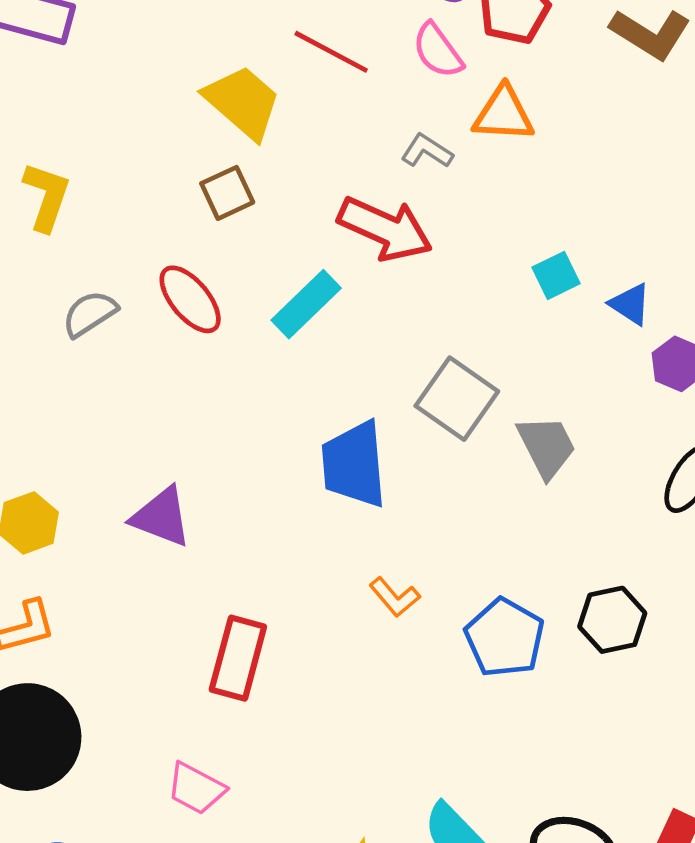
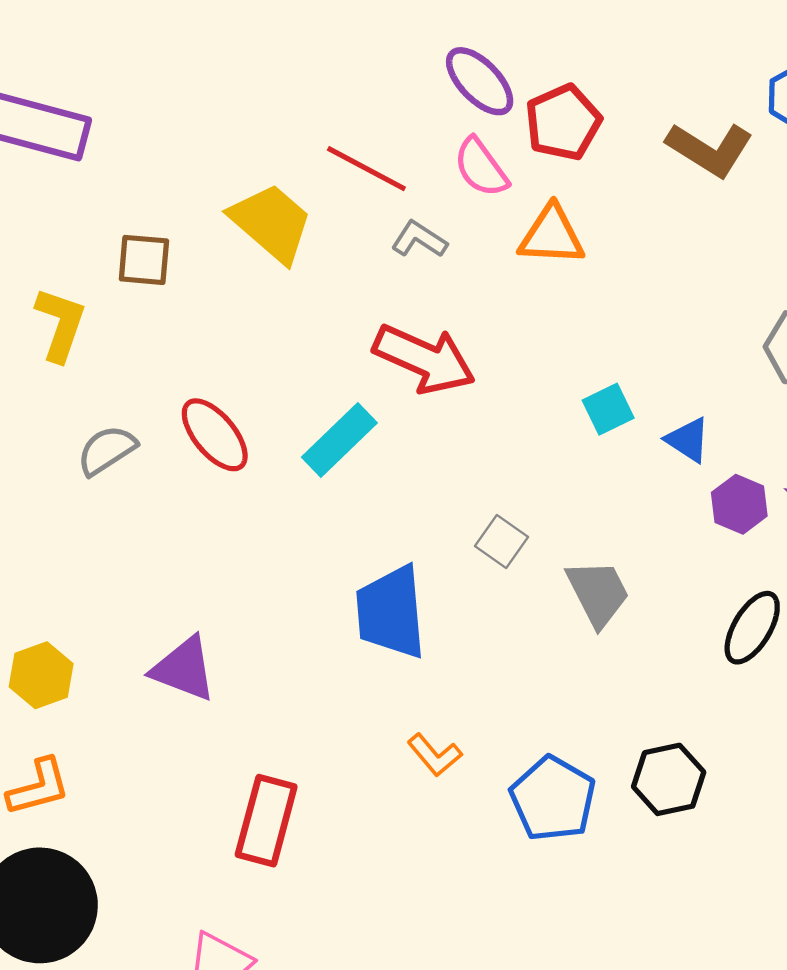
gray L-shape: (427, 151) -> (419, 239), moved
brown square: (227, 193) -> (144, 260), moved, turned 30
gray square: (457, 399) -> (501, 542), size x0.6

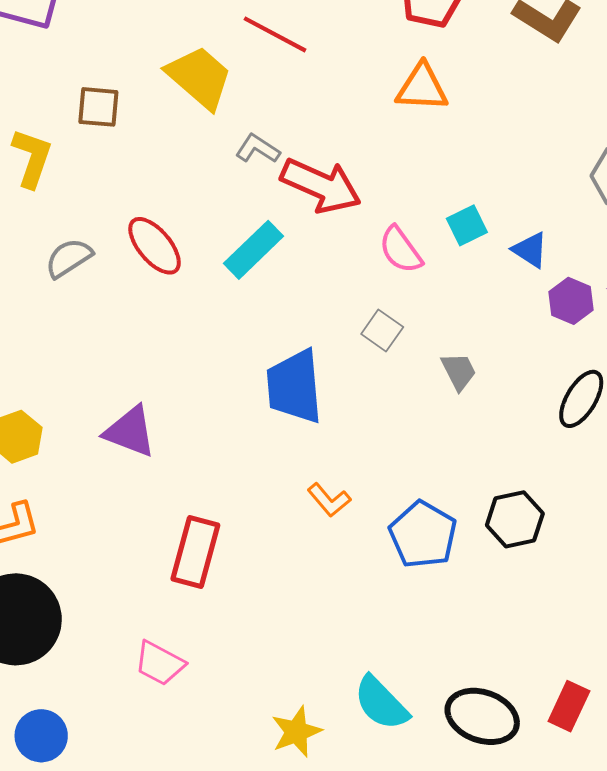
pink semicircle: (481, 167) -> (401, 250), moved
gray L-shape: (419, 239) -> (258, 149), moved
gray trapezoid: (598, 593) -> (459, 371), size x0.7

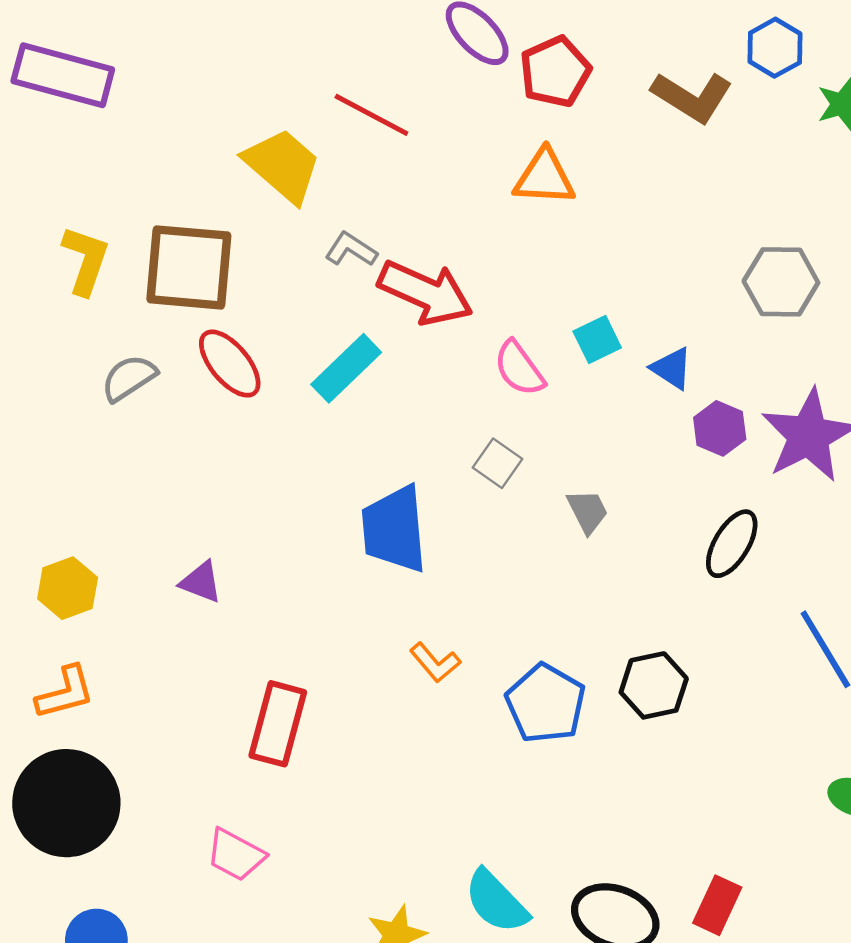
brown square: (98, 107) -> (189, 267), moved, size x1.8
purple triangle: (130, 432) -> (201, 582), size x0.7

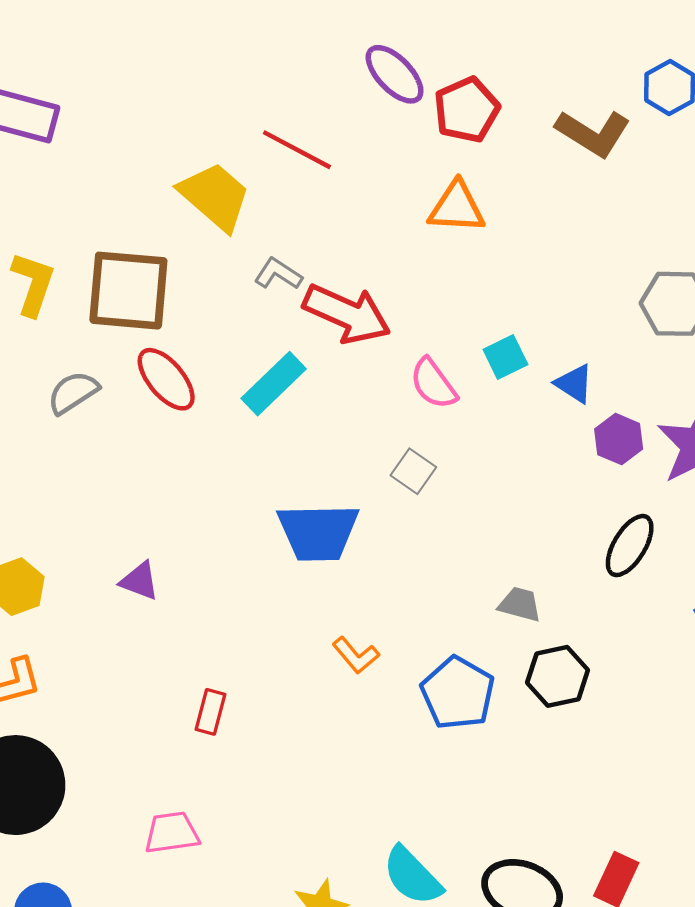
gray trapezoid: (588, 511) -> (520, 604), moved, turned -48
blue trapezoid: (394, 529) -> (318, 532), turned -86
red rectangle: (278, 724) -> (210, 712), size x0.6
pink trapezoid: (236, 855) -> (172, 833), turned 144

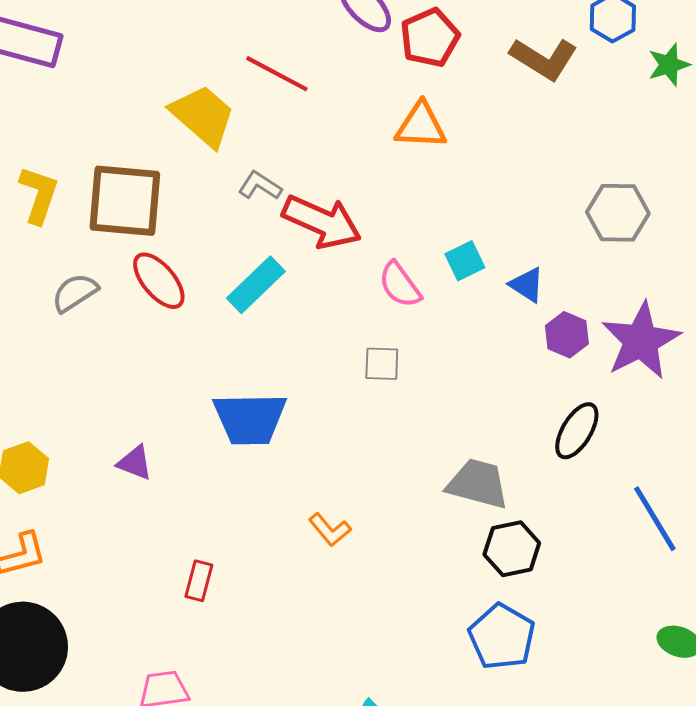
gray square: (413, 471) -> (382, 364), turned -33
blue trapezoid: (318, 532) -> (250, 419), moved
gray trapezoid: (520, 604) -> (478, 484), size x1.6
blue pentagon: (458, 693) -> (502, 637), moved

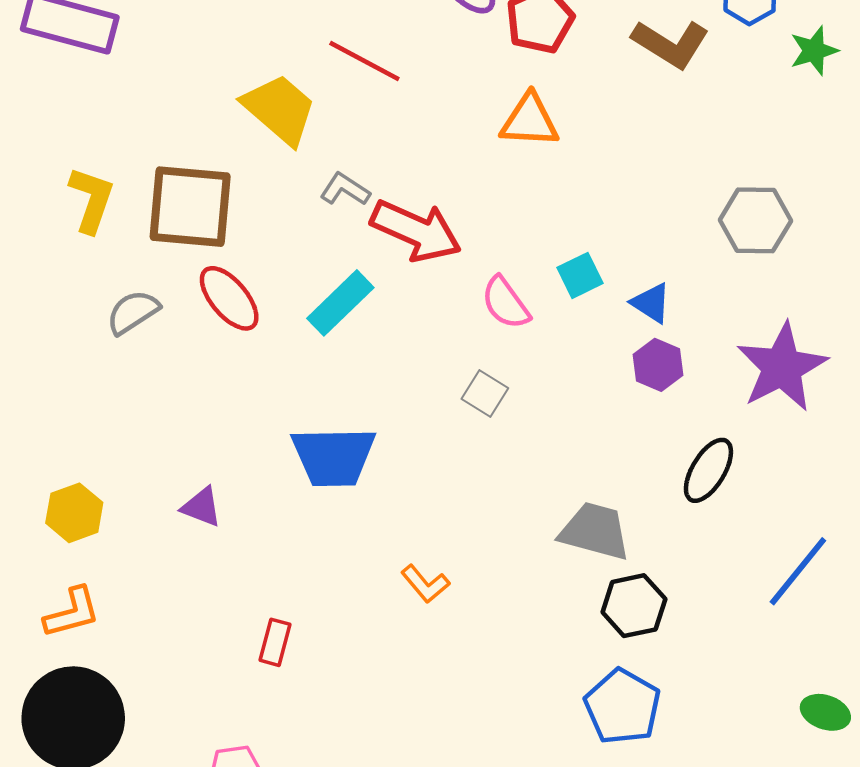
purple hexagon: (567, 335) -> (658, 365), moved
gray square: (382, 364) -> (485, 394), turned 30
blue line: (655, 519) -> (798, 571), turned 70

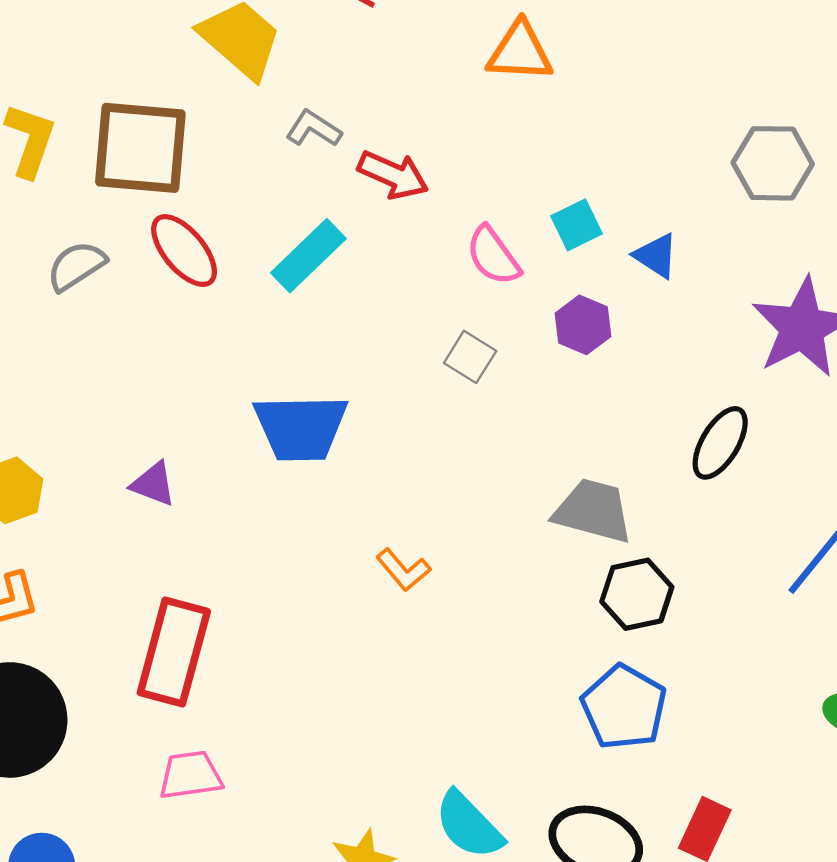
red arrow: (416, 231) -> (393, 175), size x0.7
purple hexagon: (658, 365) -> (583, 325), moved
red rectangle: (275, 642) -> (174, 652), moved, size x2.0

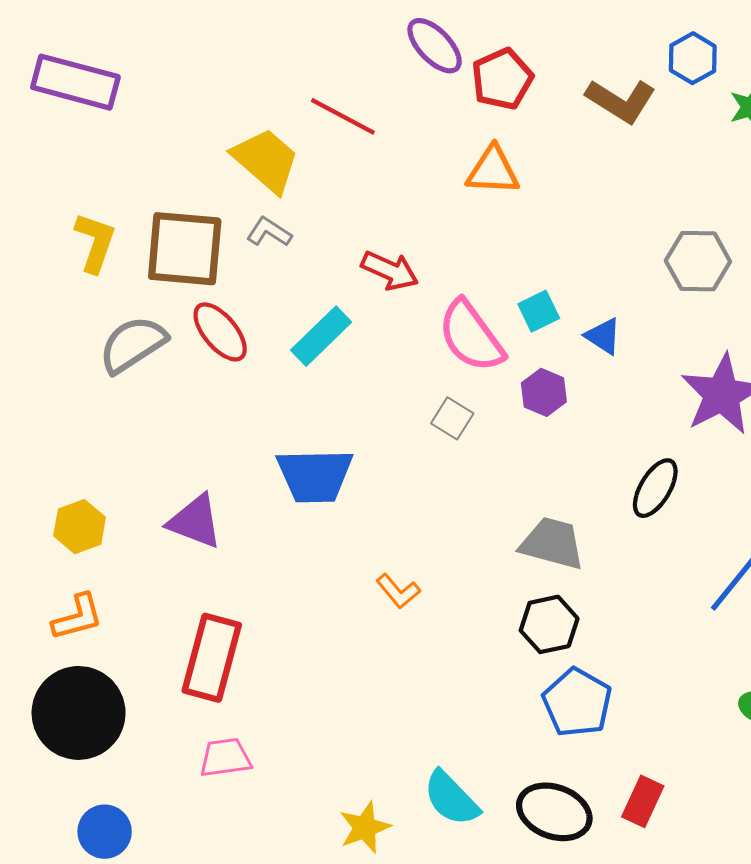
gray L-shape: (314, 129) -> (269, 232), moved
pink semicircle: (493, 256) -> (471, 336), size x1.5
gray semicircle: (76, 266) -> (133, 344), size x1.4
purple triangle: (153, 484) -> (195, 521), size x1.5
black hexagon: (637, 594) -> (549, 624), moved

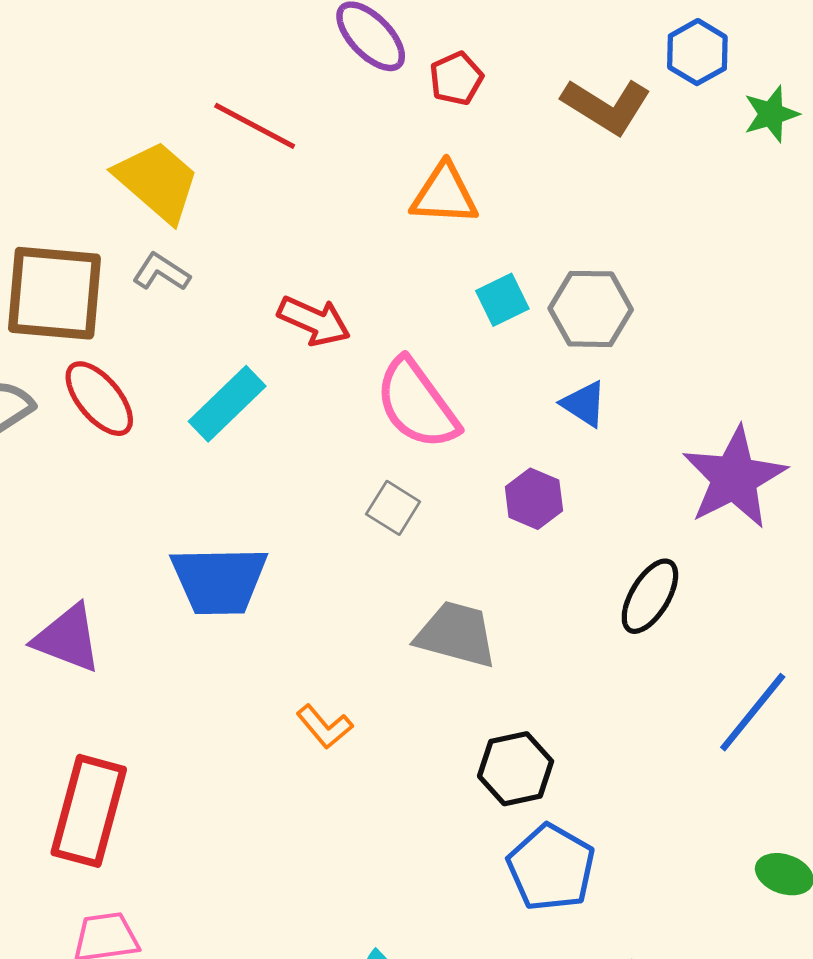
red pentagon: (502, 79) -> (456, 78), size x0.7
gray hexagon: (698, 261) -> (591, 309), moved
cyan square: (539, 311) -> (502, 300), moved
purple hexagon: (544, 392) -> (534, 499), moved
gray trapezoid: (552, 543) -> (456, 634), moved

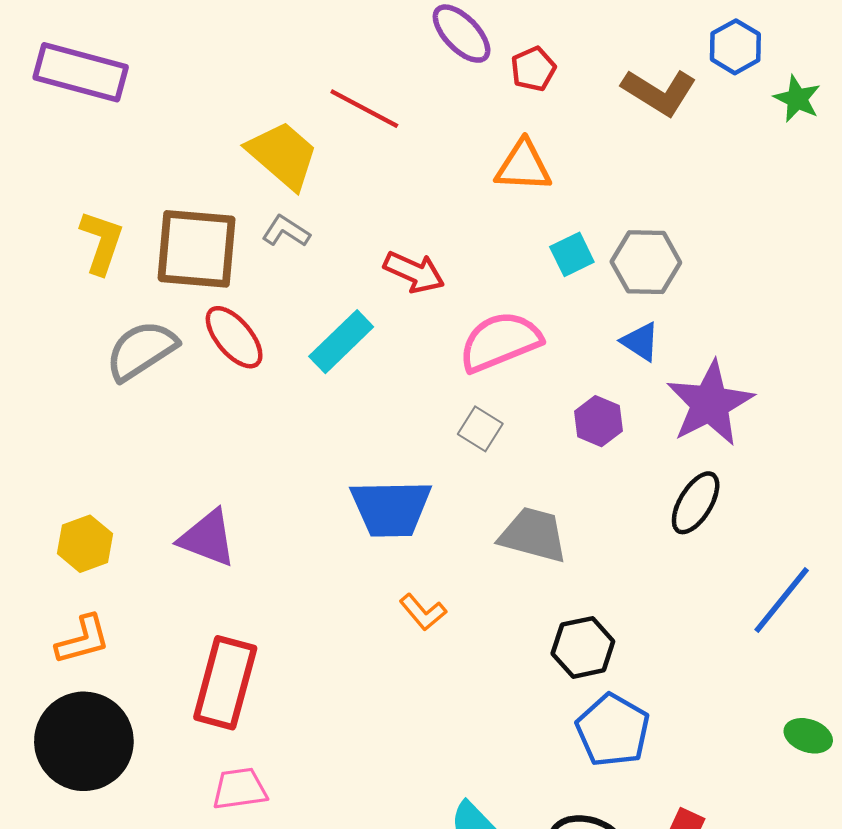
green star: (771, 114) -> (797, 99), turned -30
pink semicircle: (417, 404) -> (500, 342), turned 104
purple star: (734, 478) -> (710, 403), moved
blue trapezoid: (219, 580) -> (391, 508), moved

